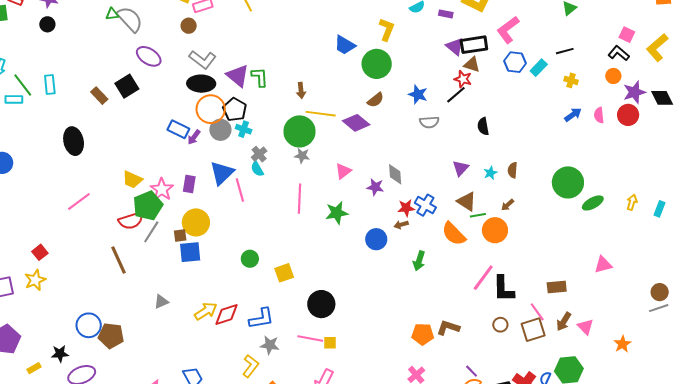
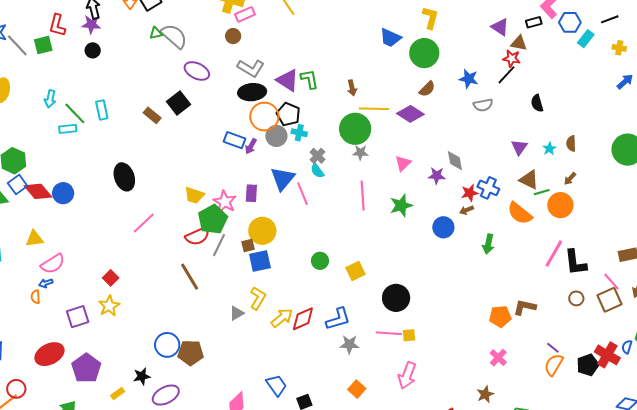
black rectangle: (474, 45) -> (534, 22), moved, size x0.6
blue hexagon: (515, 62) -> (570, 22), moved
black ellipse: (74, 141) -> (124, 177), moved
yellow L-shape: (251, 366) -> (258, 298), moved

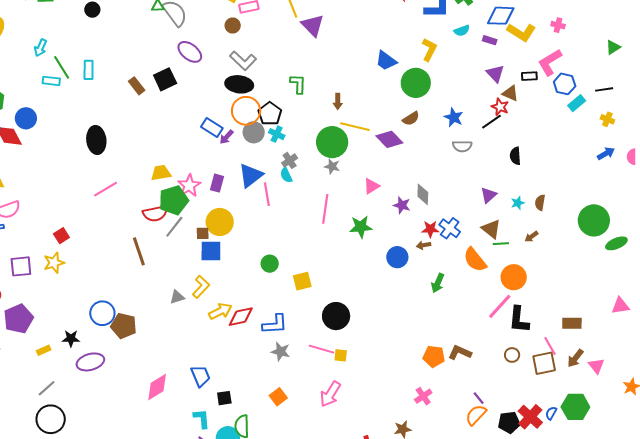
purple triangle: (287, 80) -> (313, 25), moved
blue circle: (63, 193) -> (26, 118), moved
yellow trapezoid: (194, 195) -> (161, 173), turned 140
orange circle: (560, 205) -> (514, 277), moved

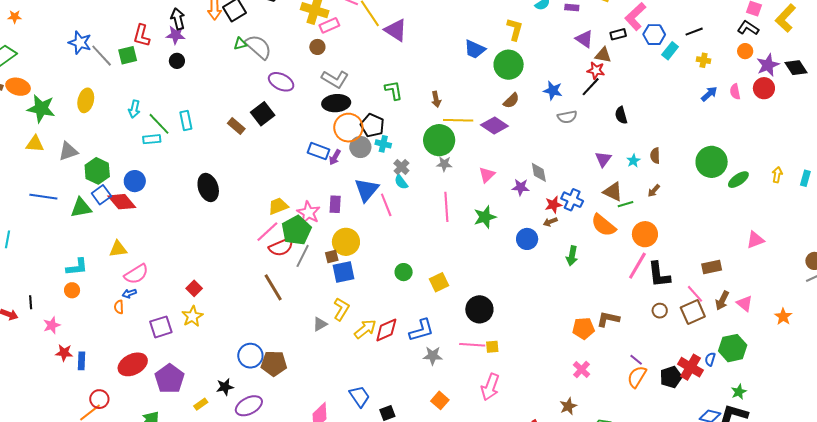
pink line: (106, 189) -> (267, 232), moved

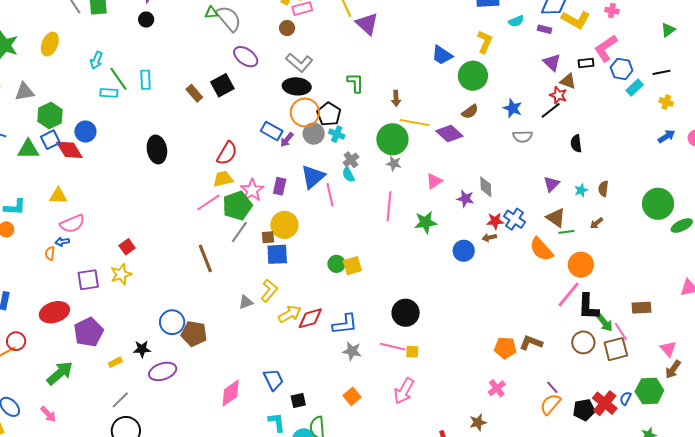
red semicircle: (281, 247) -> (227, 153), moved, turned -45
green arrow: (572, 256) -> (605, 323), moved, turned -60
yellow square: (439, 282) -> (352, 266), moved
brown arrow: (722, 301) -> (673, 369), moved
brown circle: (660, 311) -> (583, 342), size x1.5

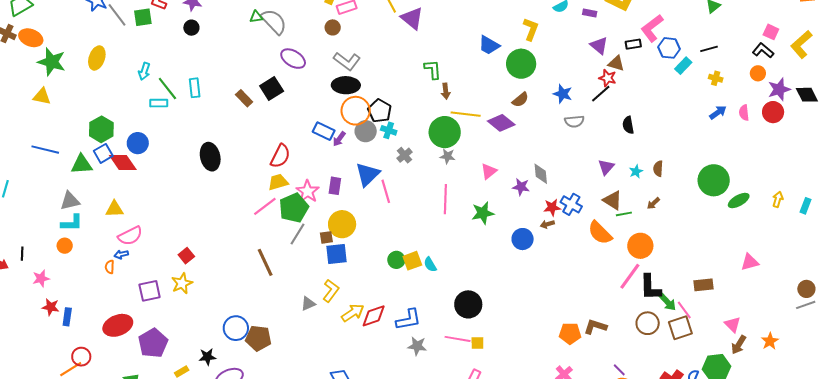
green L-shape: (355, 83) -> (433, 69), moved
gray triangle: (24, 92) -> (70, 201), moved
cyan semicircle: (348, 175) -> (430, 265), moved

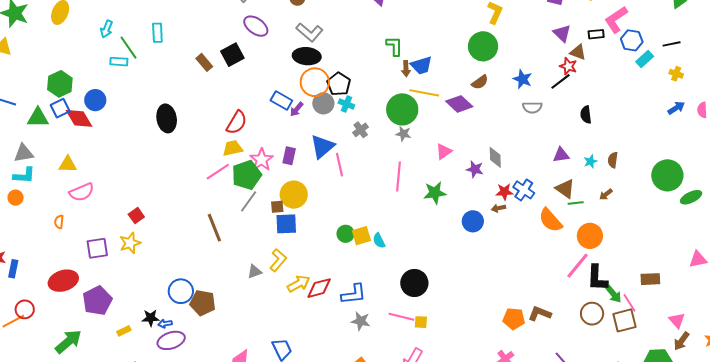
blue trapezoid: (489, 45) -> (421, 65), moved, turned -50
cyan rectangle: (195, 88) -> (157, 33), moved
purple triangle: (606, 167) -> (561, 155), turned 36
blue arrow: (121, 254) -> (165, 324), moved

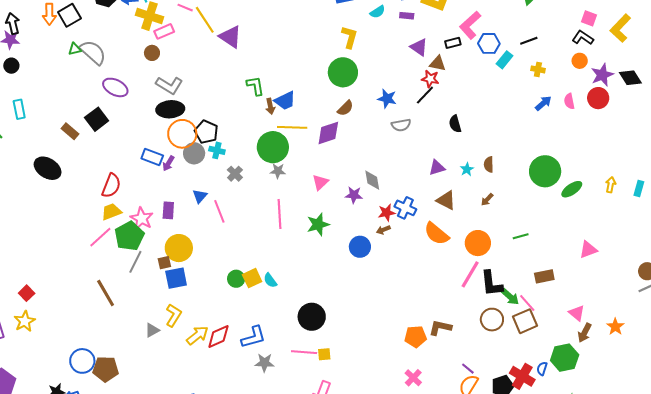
purple diamond: (459, 104) -> (328, 133), turned -52
black ellipse: (167, 118) -> (48, 168), moved, turned -40
blue triangle: (322, 147) -> (200, 196), size x0.6
green line: (576, 203) -> (521, 236), moved

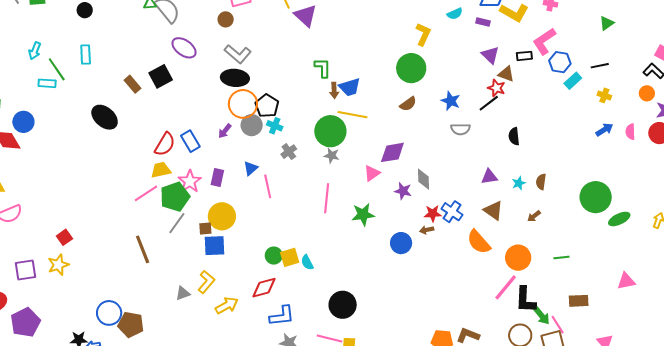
purple diamond: (328, 133) -> (392, 152), moved
blue rectangle: (152, 157) -> (190, 141), moved, turned 30
red diamond: (218, 336) -> (264, 288), moved

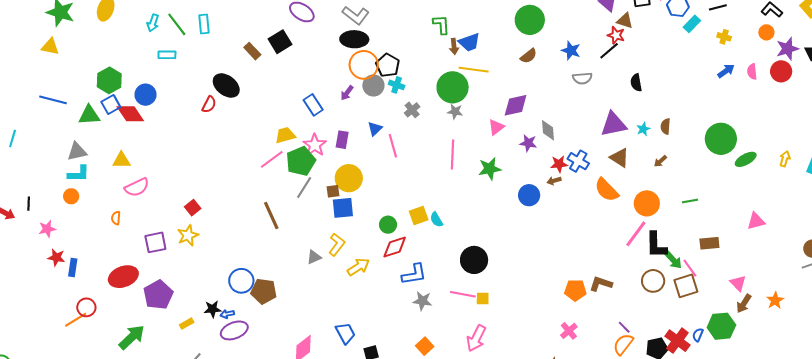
green line: (57, 69) -> (177, 24), moved
red semicircle: (165, 144) -> (209, 104), moved, size x0.7
purple triangle: (489, 177) -> (614, 124), size x1.6
green circle: (274, 256) -> (388, 225), moved

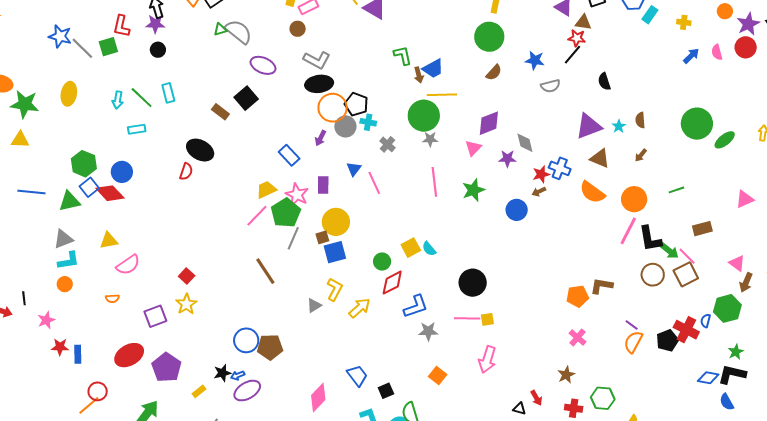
orange semicircle: (116, 218) -> (112, 298), turned -88

